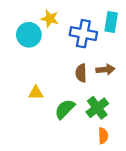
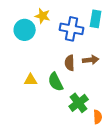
green cross: (97, 108) -> (79, 103), moved
green semicircle: (65, 109) -> (56, 82), moved, turned -72
orange semicircle: (103, 136) -> (98, 117), moved

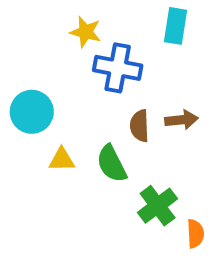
cyan rectangle: (96, 19) -> (175, 26), moved
blue cross: (72, 29) -> (118, 68), moved
cyan circle: (25, 30) -> (32, 112), moved

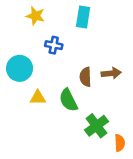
cyan rectangle: (175, 26) -> (83, 17), moved
yellow star: (86, 32) -> (35, 16), moved
blue cross: (118, 68) -> (54, 45), moved, size x0.6

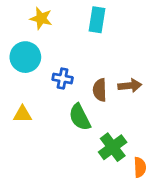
blue cross: (54, 45) -> (63, 79), moved
cyan circle: (20, 68) -> (25, 57), moved
yellow triangle: (38, 98) -> (22, 114), moved

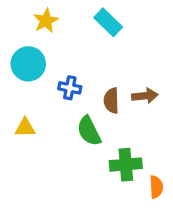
yellow star: (41, 18) -> (46, 21), turned 30
cyan rectangle: (97, 20) -> (108, 22), turned -55
green cross: (113, 147) -> (126, 165), turned 32

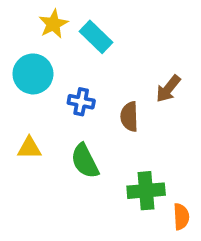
cyan rectangle: (108, 22) -> (96, 37), moved
brown arrow: (145, 96) -> (168, 89), moved, turned 135
green semicircle: (89, 131) -> (85, 161), moved

